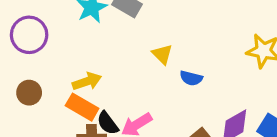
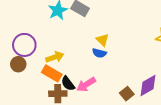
purple circle: (29, 35) -> (24, 45), moved
blue semicircle: (191, 78) -> (99, 53), moved

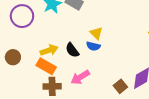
purple circle: (24, 45) -> (22, 16), moved
black semicircle: (68, 83) -> (72, 50), moved

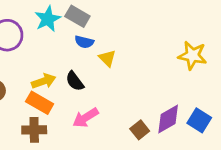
blue semicircle: (93, 46) -> (84, 42), moved
brown cross: (52, 86) -> (34, 130), moved

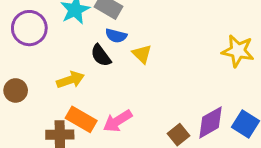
black semicircle: (75, 81) -> (101, 55), moved
orange rectangle: (40, 103) -> (81, 119), moved

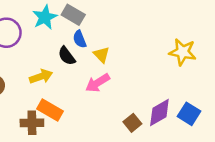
blue semicircle: (116, 36) -> (80, 39), turned 54
pink arrow: (118, 121) -> (98, 83), moved

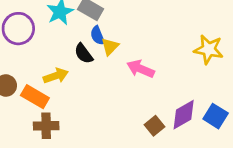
yellow triangle: (101, 55) -> (110, 47), moved, turned 30
pink arrow: (98, 83) -> (141, 69), moved, turned 55
orange rectangle: (50, 110) -> (35, 97), moved

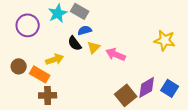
blue semicircle: (97, 35) -> (85, 30), turned 96
yellow triangle: (110, 47) -> (94, 47), moved
brown square: (154, 126) -> (126, 95), size x1.5

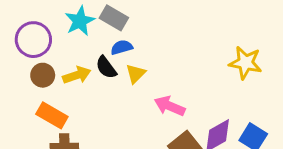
pink arrow: (116, 54) -> (170, 106), moved
yellow arrow: (55, 59) -> (77, 75), moved
brown circle: (19, 66) -> (43, 75), moved

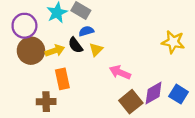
brown circle: (43, 75) -> (31, 51), size x1.6
orange rectangle: (52, 115) -> (62, 79), moved, turned 48

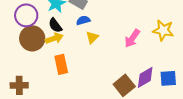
black semicircle: (75, 45) -> (55, 25), moved
pink arrow: (120, 72) -> (132, 38), moved, turned -78
blue square: (179, 94) -> (168, 78), turned -36
brown cross: (46, 102) -> (19, 85), moved

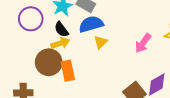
blue semicircle: (83, 20) -> (91, 24), size x1.6
brown circle: (32, 38) -> (49, 62), moved

